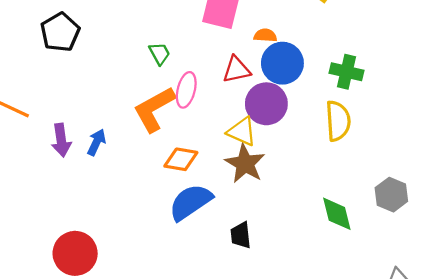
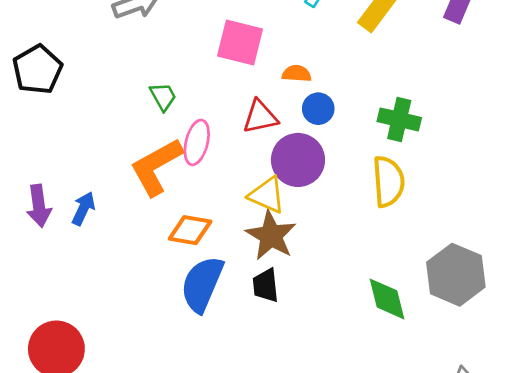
blue circle: (282, 63) -> (318, 109), size x0.6
gray hexagon: (391, 195) -> (456, 275), size x1.4
blue semicircle: (191, 202) -> (202, 284), turned -33
black trapezoid: (241, 235) -> (266, 285), moved

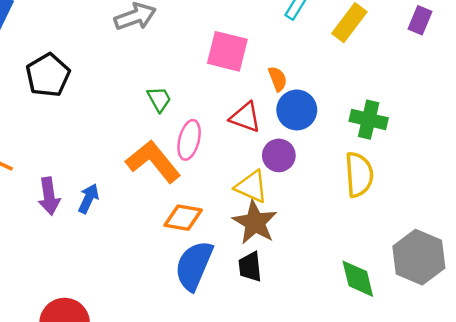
orange semicircle: (297, 74) -> (278, 79), turned 65
blue circle: (318, 109) -> (297, 110), size x1.4
red triangle: (260, 117) -> (245, 117), turned 32
purple circle: (298, 160) -> (279, 155), size x0.7
orange L-shape: (156, 167) -> (153, 161), turned 80

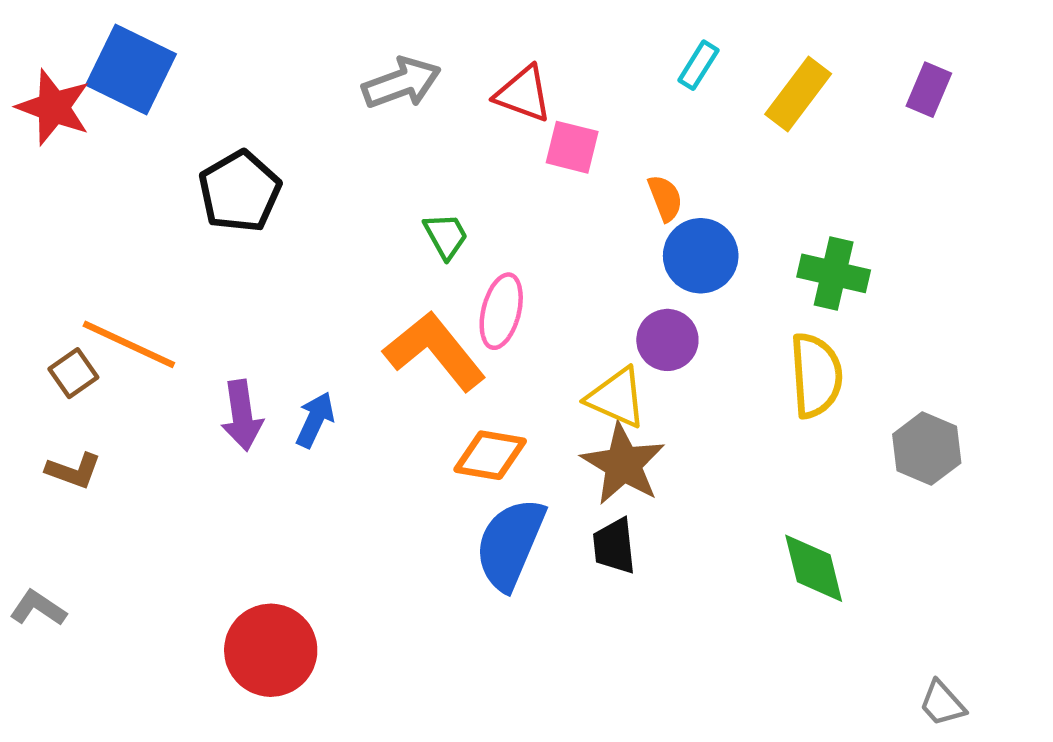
pink square: (227, 51) -> (572, 147), size x0.7
red triangle: (245, 117) -> (523, 94), moved
gray hexagon: (419, 257) -> (927, 449), moved, size x0.7

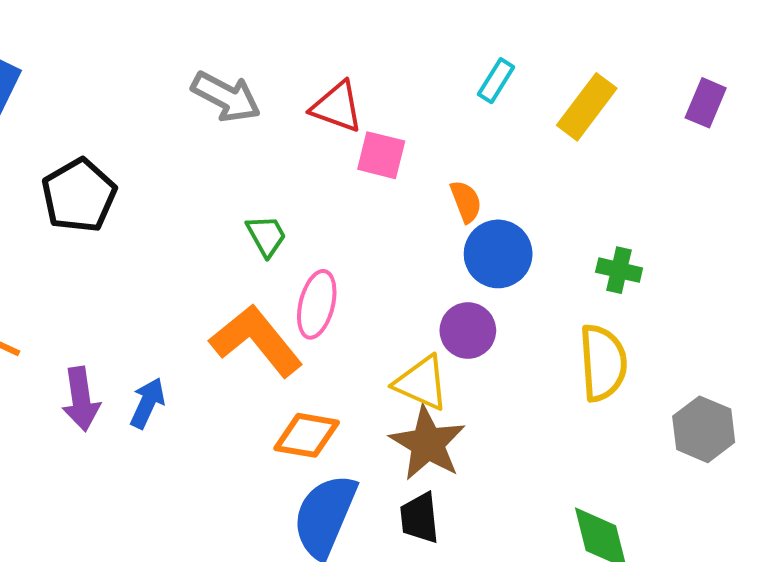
gray arrow: (401, 83) -> (226, 97), turned 48
green cross: (834, 273) -> (619, 270), size x0.7

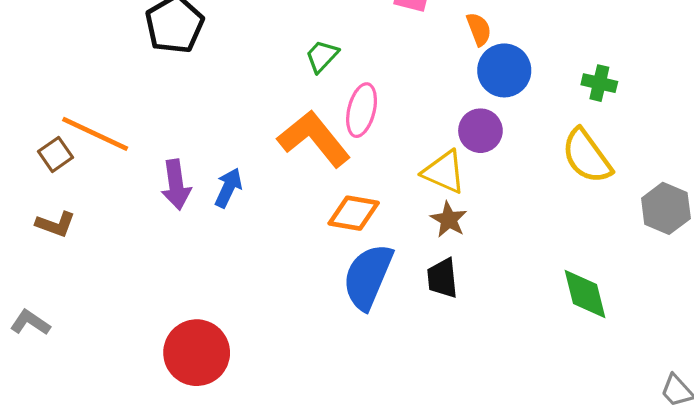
green trapezoid: (266, 236) -> (322, 56), turned -108
yellow semicircle: (603, 363) -> (587, 156), turned 148
brown star: (428, 443) -> (449, 219), size x0.6

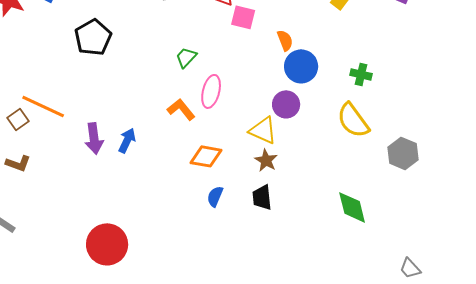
orange L-shape: (314, 139) -> (181, 109), size x0.6
blue semicircle: (368, 277) -> (215, 196), size x0.5

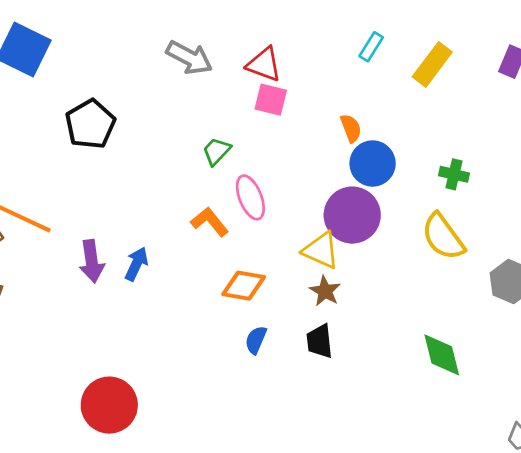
pink square: (243, 17) -> (271, 100), moved
pink ellipse: (211, 91) -> (250, 197), turned -36
purple circle: (286, 104) -> (352, 215), size x1.5

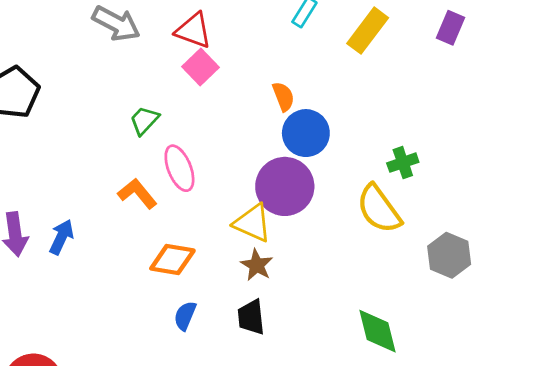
pink square: (271, 100) -> (201, 67), turned 32
green cross: (454, 174) -> (403, 163), moved, turned -32

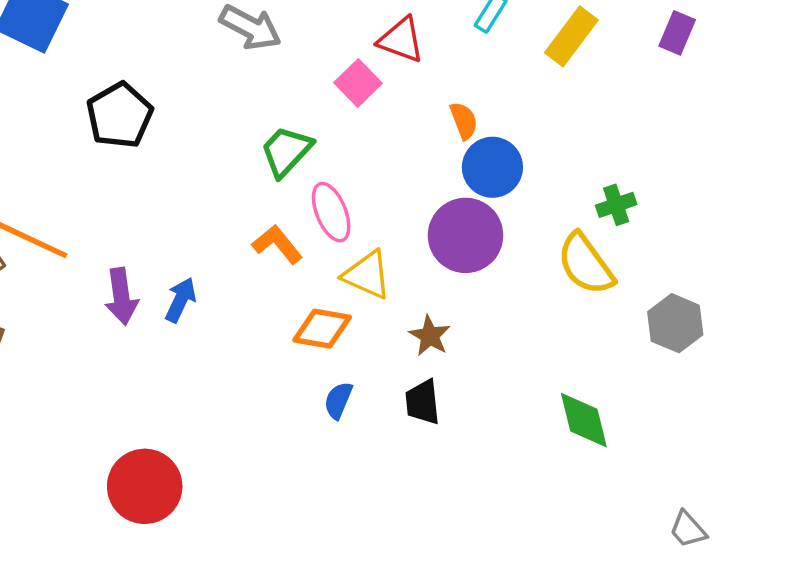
red triangle: (193, 31) -> (401, 40), moved
green trapezoid: (144, 120) -> (286, 151), size x1.4
yellow triangle: (252, 223) -> (367, 275), moved

